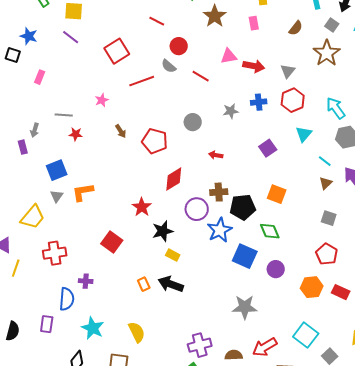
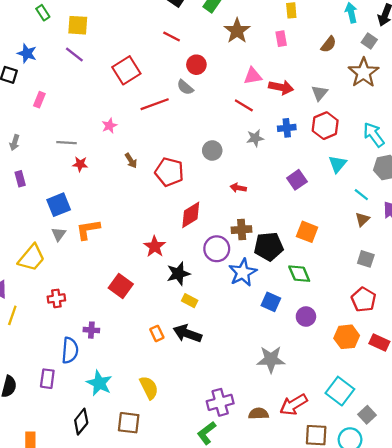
red line: (201, 76) -> (244, 105), moved
gray arrow: (35, 130) -> (15, 143), moved
red cross: (55, 253) -> (56, 298), size x0.7
blue square: (245, 256) -> (271, 302), size x0.7

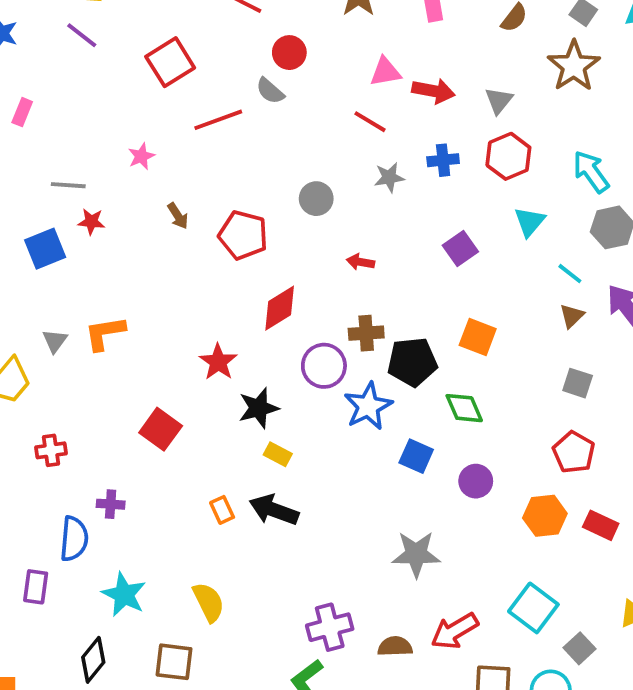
blue square: (59, 205) -> (45, 249), moved

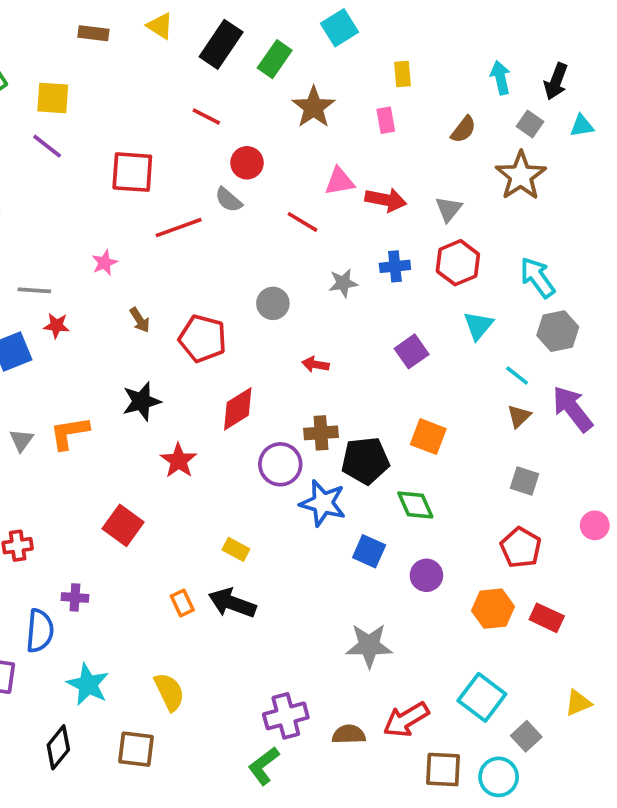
red square: (170, 62) -> (132, 172), turned 36
red line: (370, 122) -> (302, 222), moved
blue star: (368, 406) -> (323, 503), turned -30
black star: (259, 408) -> (142, 401), moved

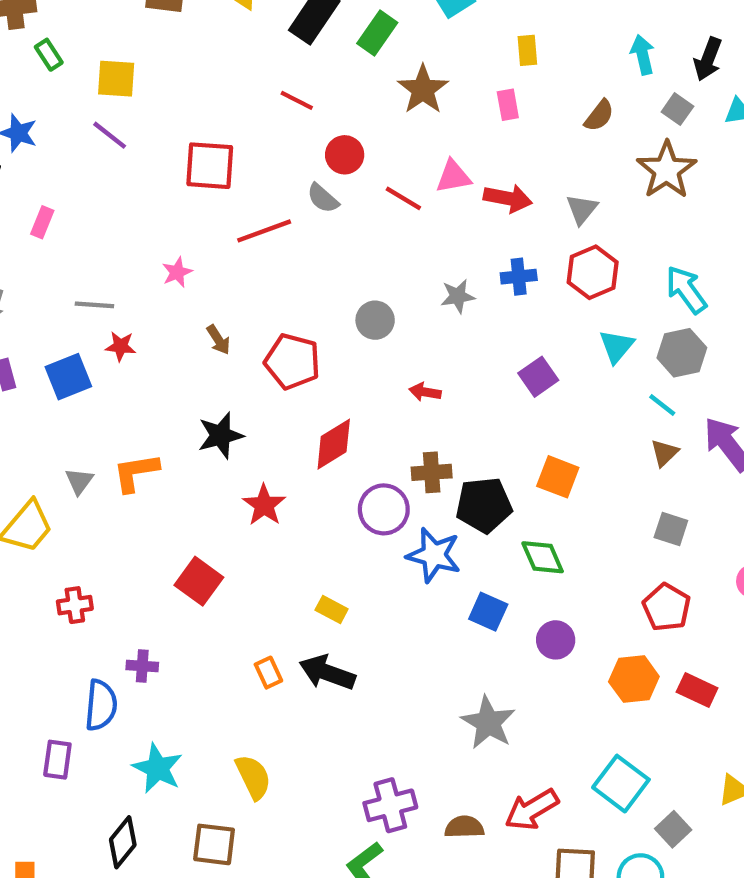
red line: (302, 222) -> (403, 198), moved
gray hexagon: (558, 331) -> (682, 353), moved
gray star: (369, 646) -> (488, 723), turned 30

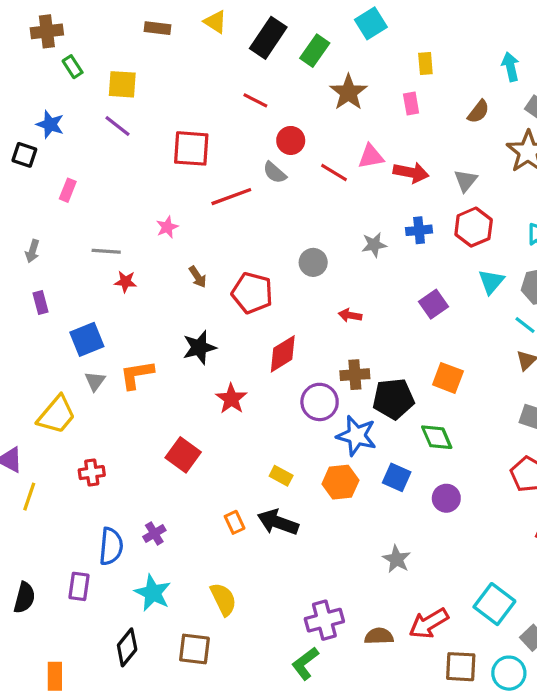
blue square: (68, 377) -> (87, 339), moved
purple cross: (142, 666) -> (154, 533), moved, turned -35
orange hexagon: (634, 679) -> (340, 482), moved
gray star: (488, 723) -> (397, 559), size x0.7

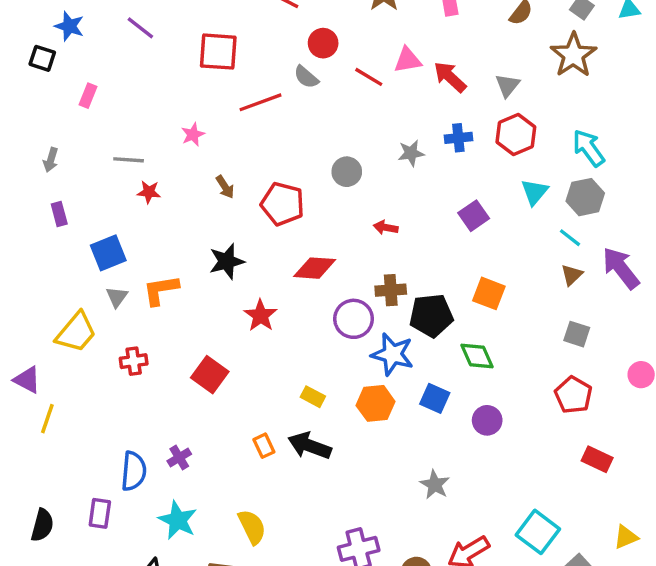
red arrow: (411, 173) -> (450, 77), turned -148
red diamond: (283, 354) -> (315, 268), turned 36
red cross: (92, 473) -> (134, 361), moved

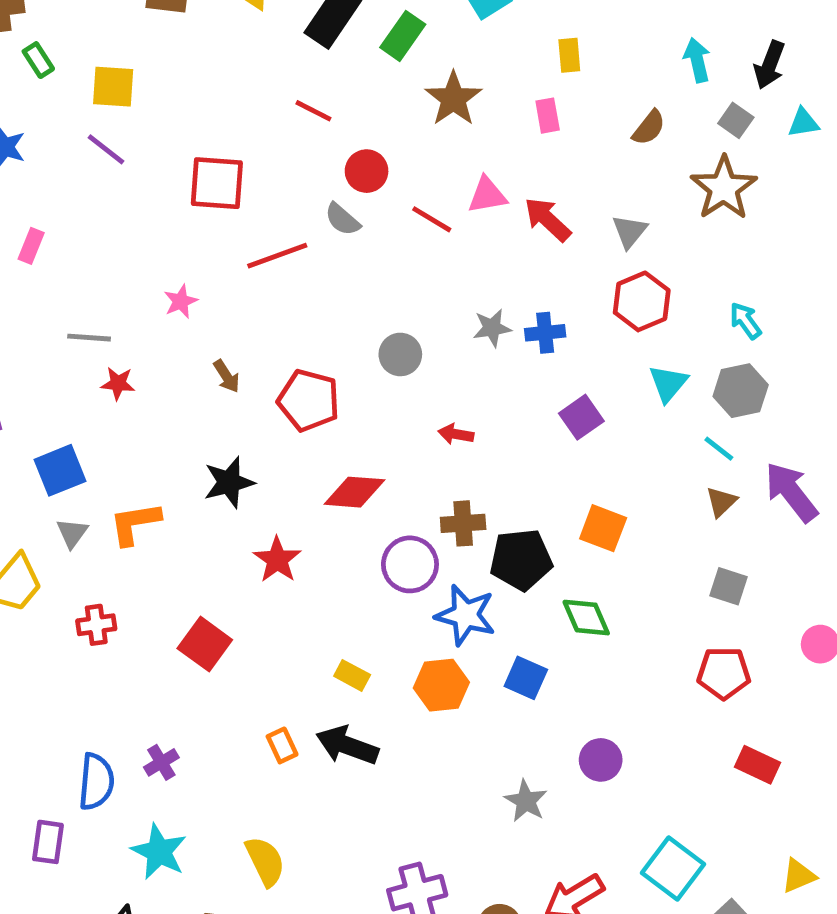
blue cross: (458, 138) -> (545, 333), moved
cyan arrow: (589, 148) -> (745, 321), size x0.7
red pentagon: (573, 395) -> (724, 673), turned -30
purple circle: (487, 420) -> (601, 760), moved

